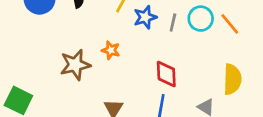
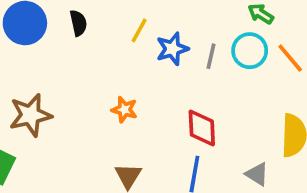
orange star: (111, 50) -> (124, 110), moved
brown star: (75, 65) -> (30, 115), moved

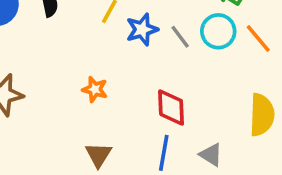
gray line: (211, 56) -> (180, 37), turned -50
gray triangle: (257, 174) -> (211, 155), moved

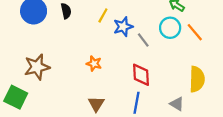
gray line: (180, 37) -> (143, 40), moved
gray triangle: (211, 155) -> (177, 104), moved

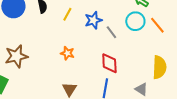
yellow line: (103, 15) -> (67, 14), moved

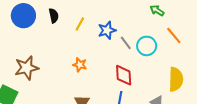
cyan circle: (135, 21) -> (147, 46), moved

